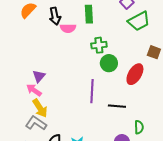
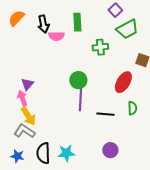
green cross: (99, 45) -> (100, 47), moved
green circle: (109, 63) -> (78, 80), moved
pink arrow: (34, 90) -> (22, 98), turned 35
green semicircle: (139, 127) -> (132, 108), moved

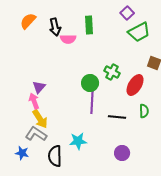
green cross: (100, 47) -> (112, 72), moved, turned 35
cyan star: (66, 153) -> (78, 141), moved
blue star: (17, 156) -> (22, 153), moved

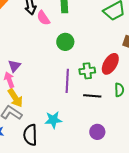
pink semicircle: (68, 39) -> (43, 18), turned 56
green cross: (112, 72) -> (87, 71), moved, turned -35
green circle: (90, 83) -> (65, 42), moved

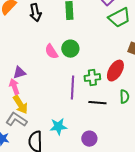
pink semicircle: (43, 18) -> (51, 52), moved
purple triangle: (14, 66) -> (19, 73), turned 32
purple circle: (97, 132) -> (89, 139), moved

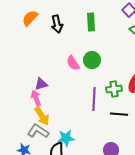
cyan star: (58, 127) -> (66, 138), moved

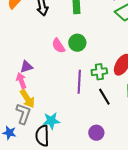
black line: (119, 114) -> (104, 97), turned 54
gray L-shape: (38, 131) -> (23, 114), turned 75

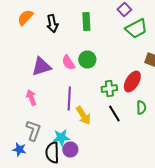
purple triangle: (26, 67) -> (41, 66), moved, size x1.5
purple line: (79, 82) -> (69, 98), moved
yellow arrow: (27, 99) -> (83, 116), moved
purple circle: (96, 133) -> (70, 150), moved

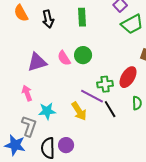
orange semicircle: (25, 18) -> (21, 13), turned -72
purple line: (69, 98) -> (92, 96), moved, turned -65
cyan star: (61, 138) -> (47, 111), moved
blue star: (19, 150) -> (15, 145), size x1.5

